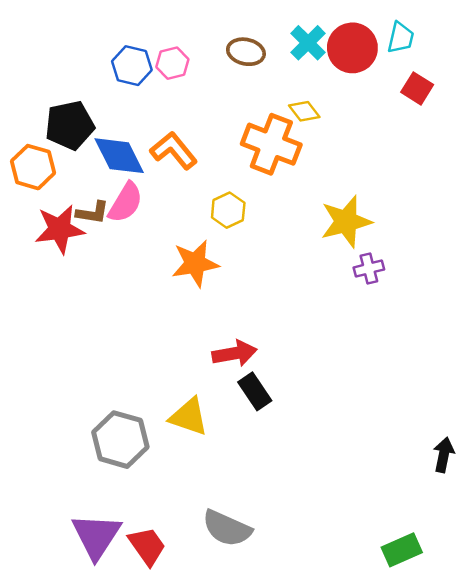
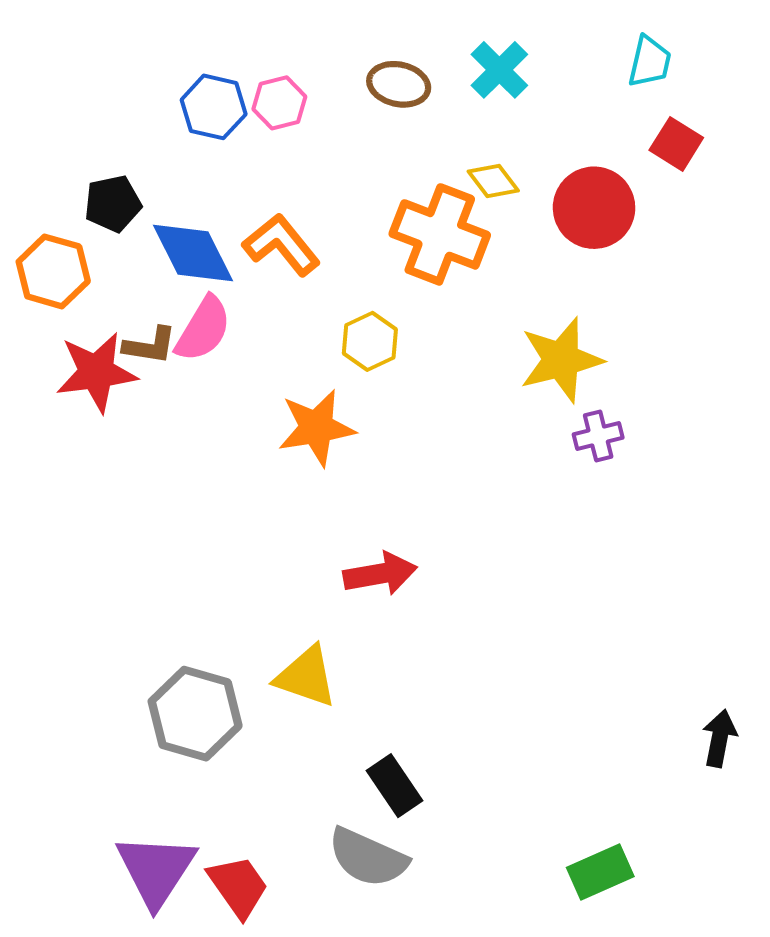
red circle: (352, 48) -> (594, 208), moved
black pentagon: (70, 125) -> (113, 204), size x0.7
black rectangle: (255, 391) -> (395, 786), moved
green rectangle: (402, 550) -> (600, 872), moved

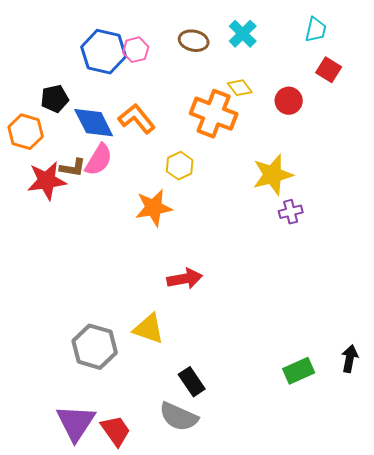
blue hexagon: (214, 107) -> (104, 52), size x1.4
red circle: (594, 208) -> (289, 101), size x0.7
green rectangle: (600, 872) -> (299, 371), moved

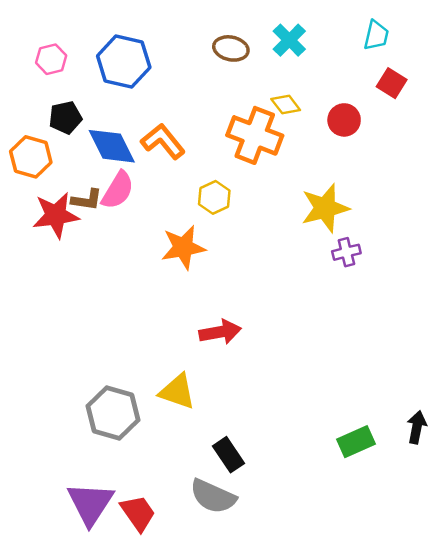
pink hexagon: (136, 50) -> (51, 59), moved

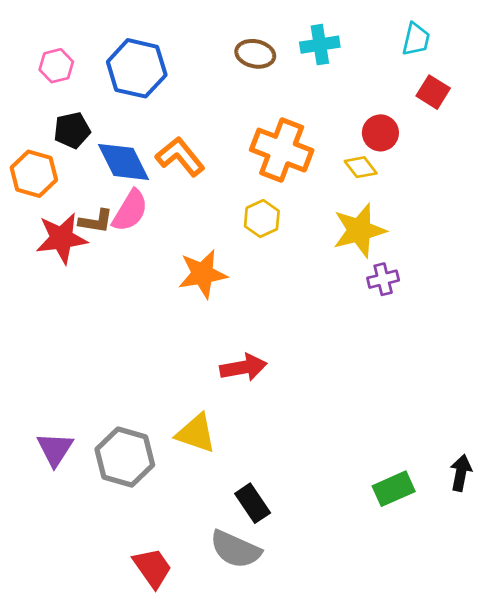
cyan cross: (289, 40) -> (320, 45), turned 36
yellow diamond: (286, 104) -> (361, 167), moved
yellow hexagon: (214, 197) -> (262, 219), moved
purple triangle: (90, 504) -> (55, 449), moved, size x0.7

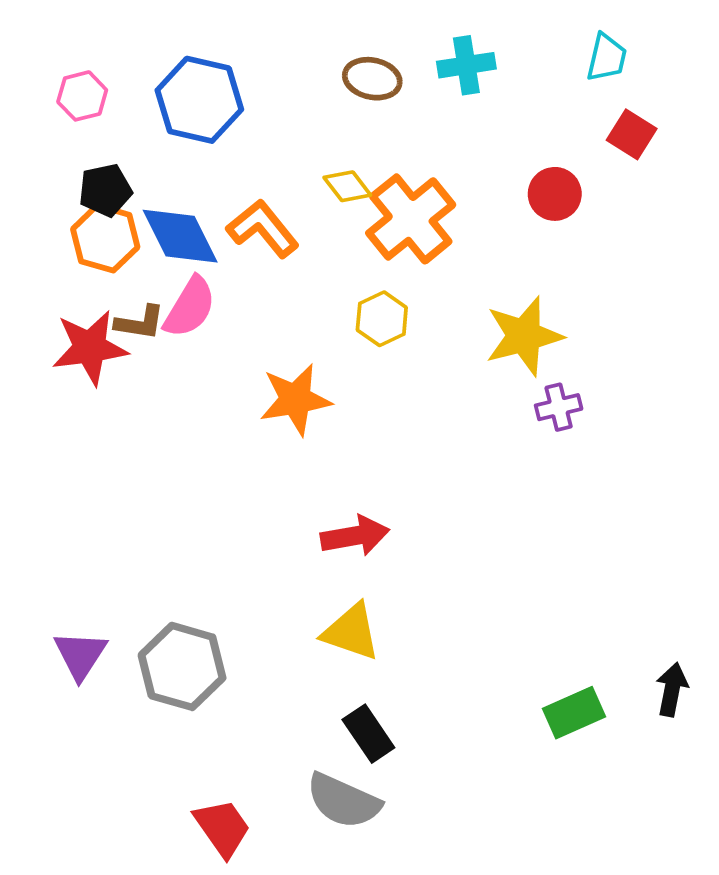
orange cross: (282, 150) -> (411, 219), turned 30
yellow diamond: (361, 167) -> (347, 186), moved
orange hexagon: (34, 174) -> (105, 238), moved
yellow triangle: (196, 433) -> (351, 632), moved

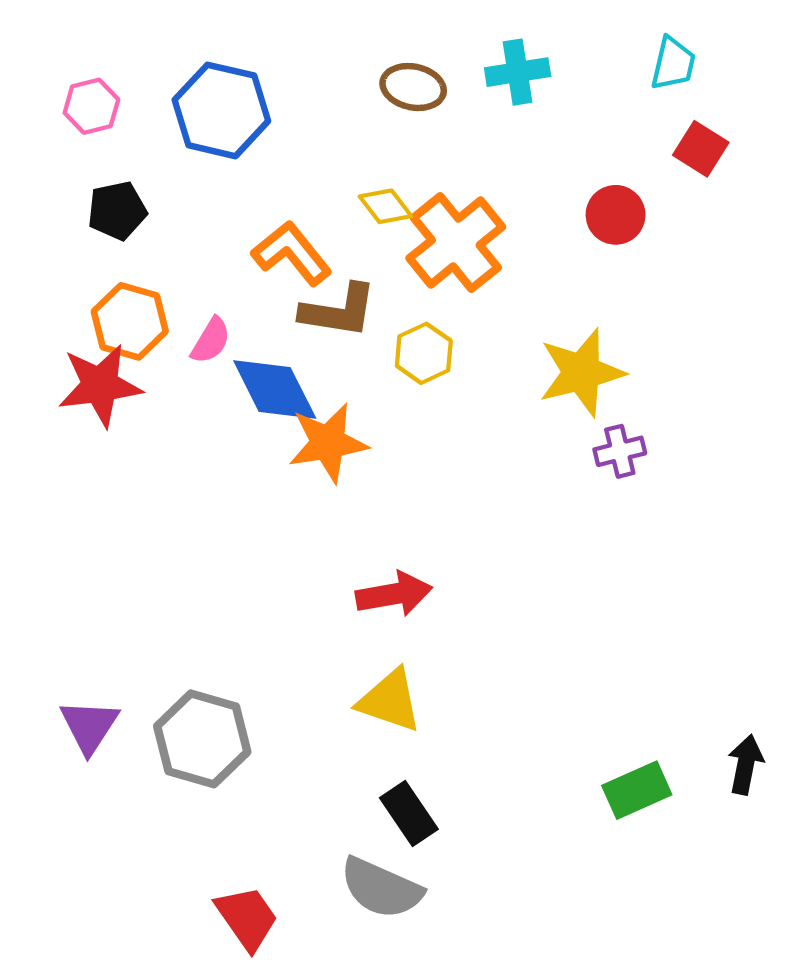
blue diamond: (180, 236) -> (275, 390), moved
orange hexagon: (105, 238) -> (130, 321), moved
pink semicircle: (190, 307) -> (211, 341), size x0.7
brown L-shape: (140, 323) -> (339, 311), moved, size x1.4

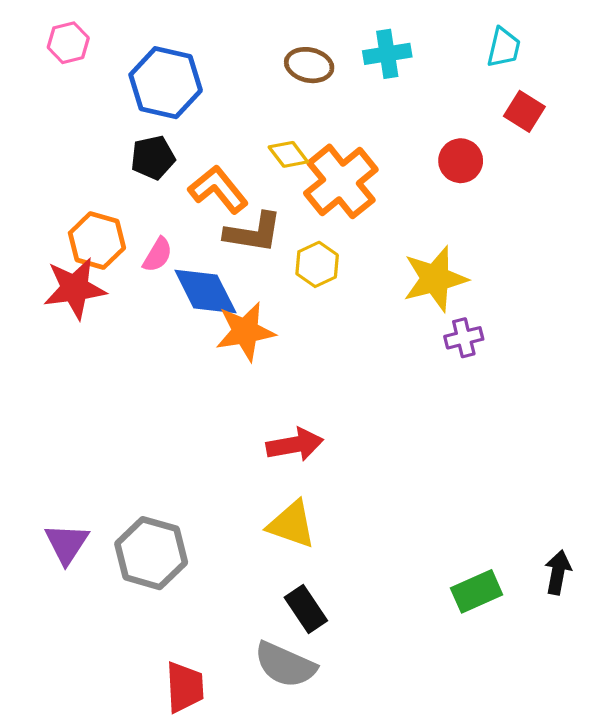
pink hexagon: (91, 106) -> (68, 43), moved
black pentagon: (117, 211) -> (153, 158), moved
red trapezoid: (247, 918) -> (185, 687), turned 32

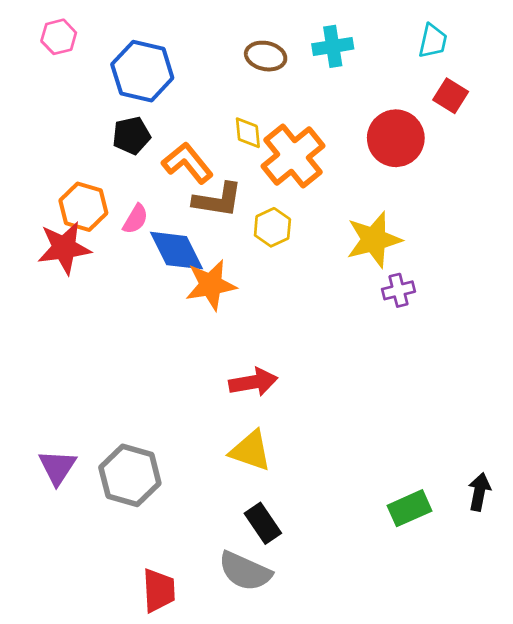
yellow diamond: (288, 154) -> (248, 133), turned 32
red circle: (461, 161) -> (396, 138), size x1.5

